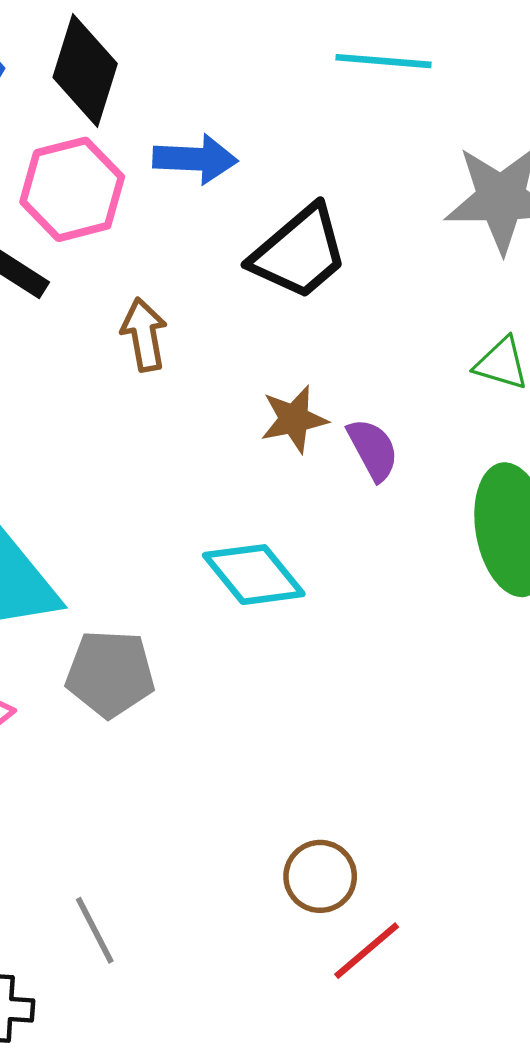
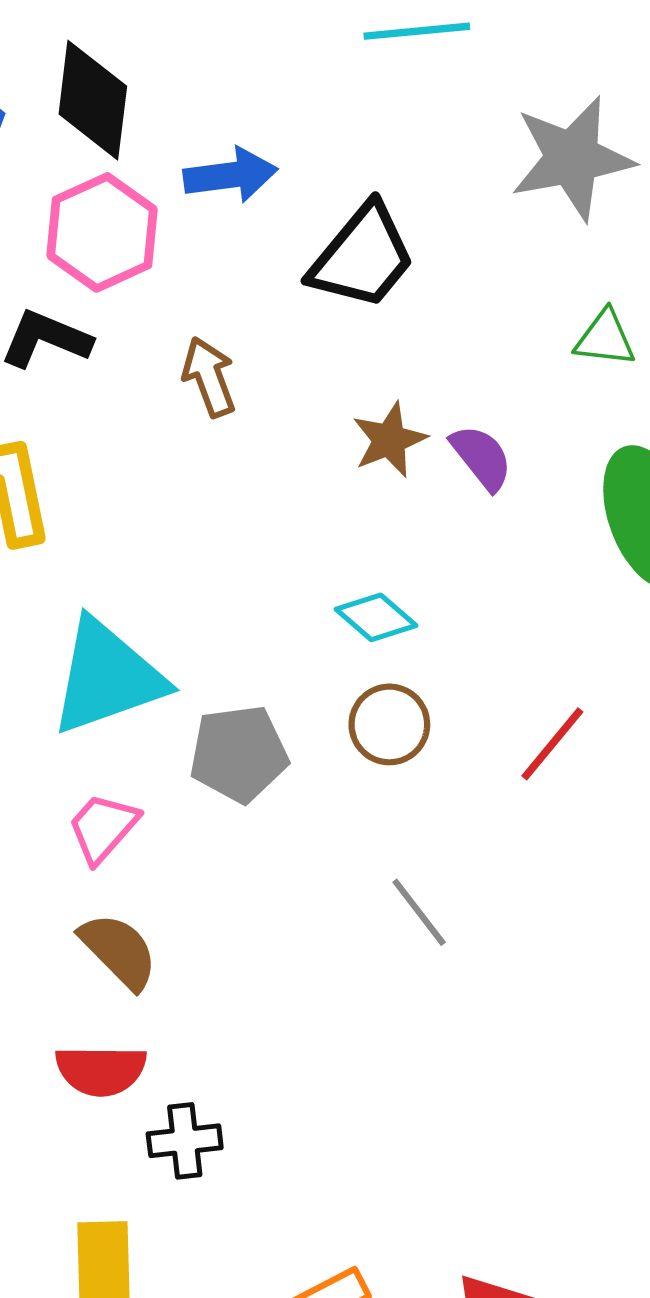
cyan diamond: (254, 575) -> (376, 617), size x0.7
brown circle: (320, 876) -> (389, 724), moved
gray line: (95, 930) -> (419, 912), moved
red line: (367, 951) -> (552, 744), moved

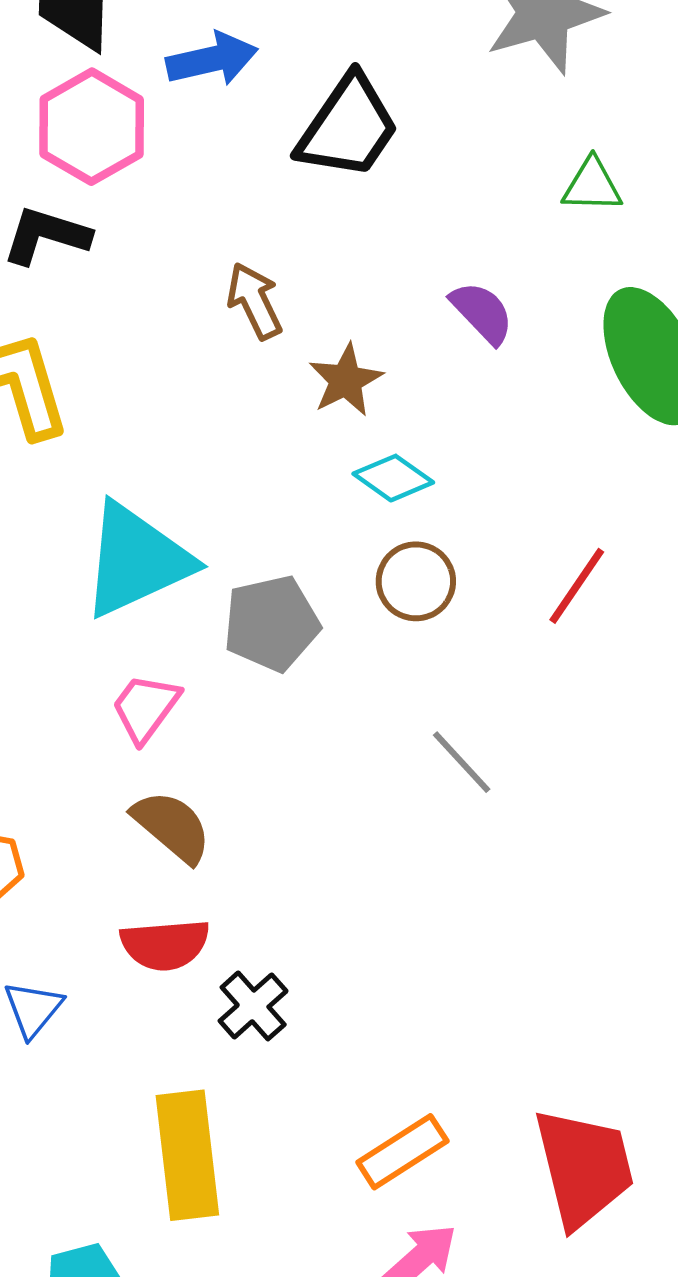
brown arrow: (209, 377) -> (255, 301), moved
brown star: (389, 440) -> (346, 380), moved
black cross: (185, 1141) -> (253, 1006), turned -30

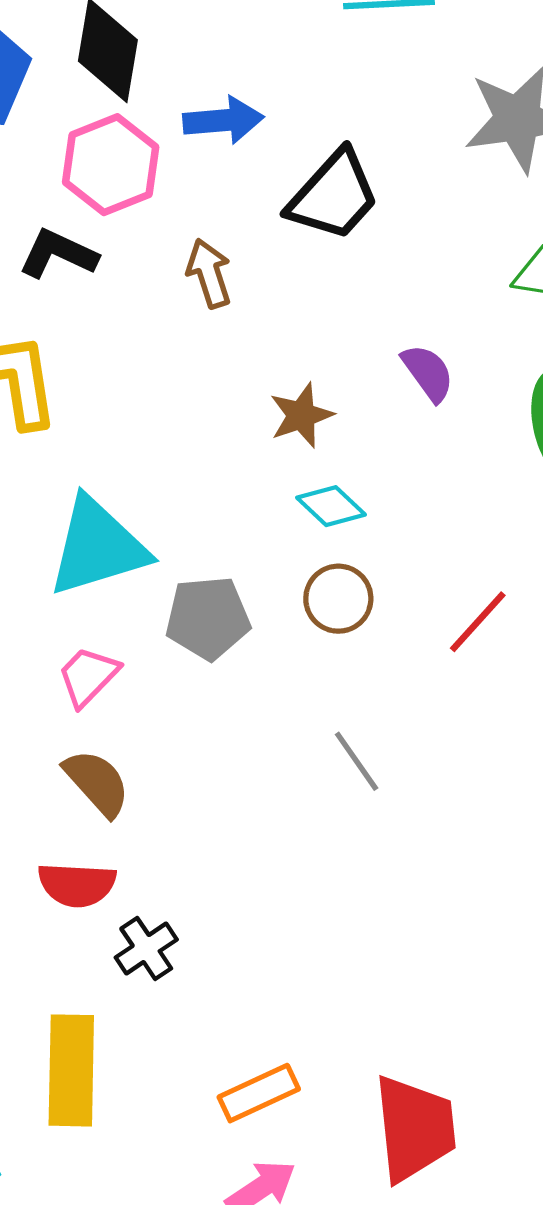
brown arrow: (255, 301) -> (209, 273), moved

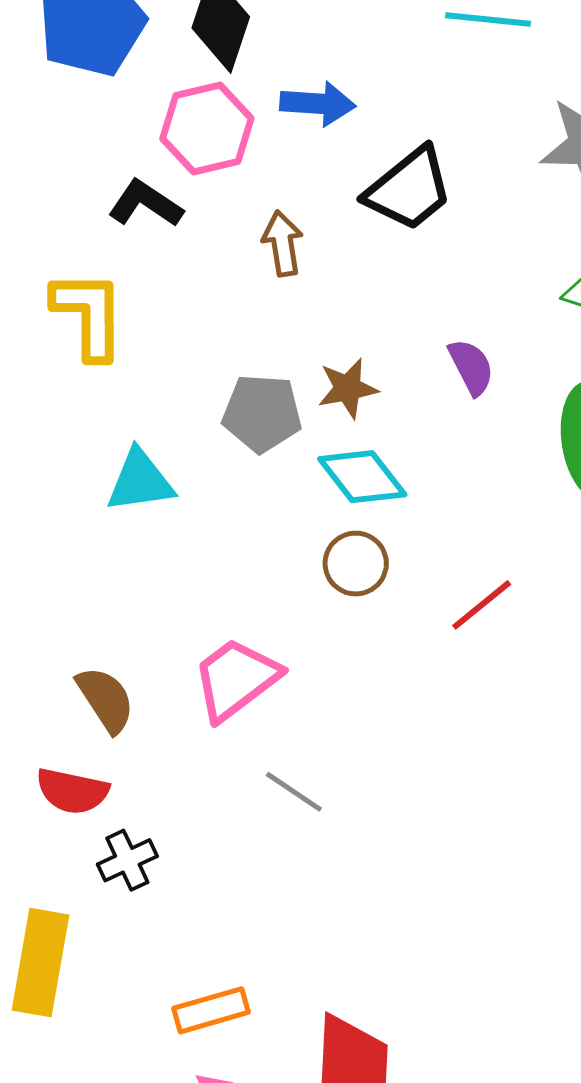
cyan diamond: (331, 506) -> (362, 477), size x1.4
cyan triangle: (98, 547) -> (140, 481), size x0.7
gray pentagon: (208, 618) -> (262, 413), moved
pink trapezoid: (88, 676) -> (236, 679), moved, size x1.5
gray line: (357, 761) -> (294, 792), moved, turned -30

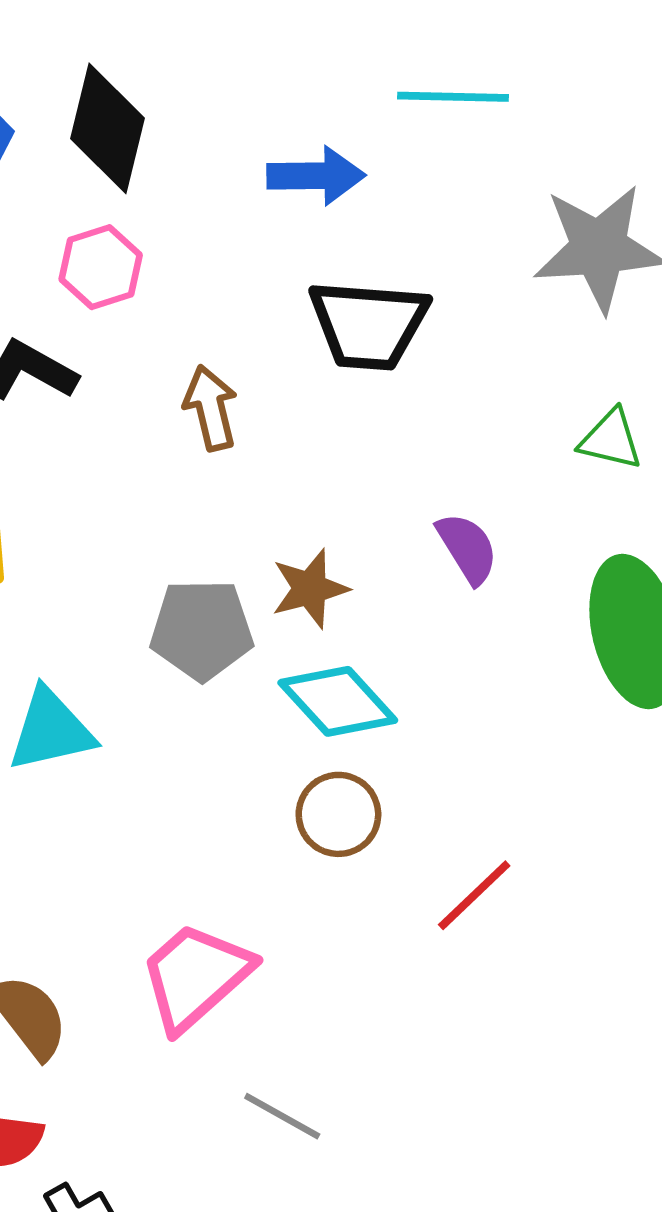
blue arrow: (318, 104) -> (316, 176), moved
pink hexagon: (207, 128) -> (101, 267), size x0.7
black trapezoid: (409, 189) -> (369, 325), turned 48
red line: (482, 605) -> (474, 895), moved

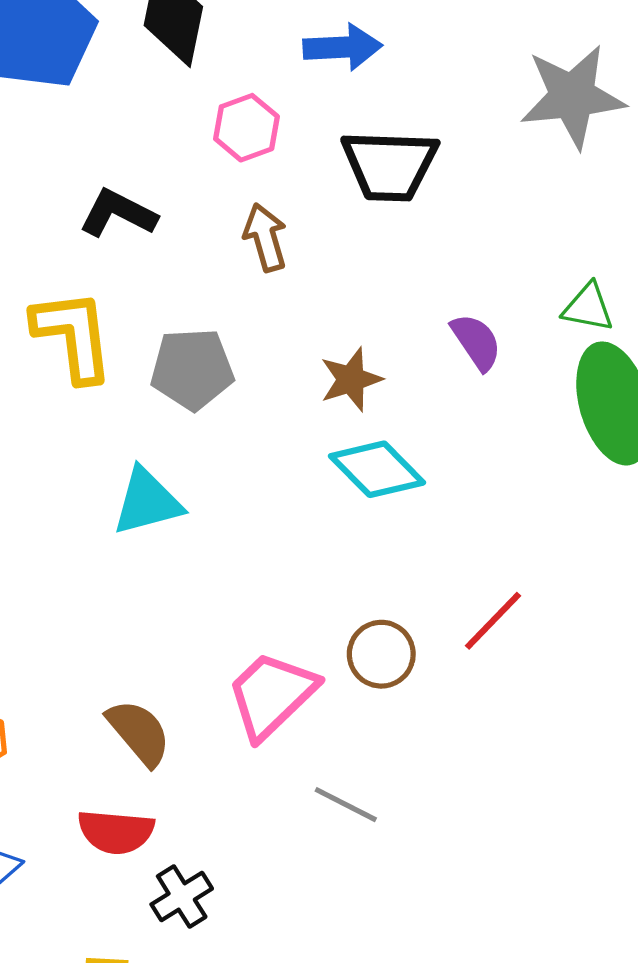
pink hexagon: (101, 267) -> (246, 128), moved
green triangle: (611, 440) -> (588, 307), moved
gray pentagon: (202, 630) -> (192, 369), moved
brown circle: (338, 814) -> (381, 654), moved

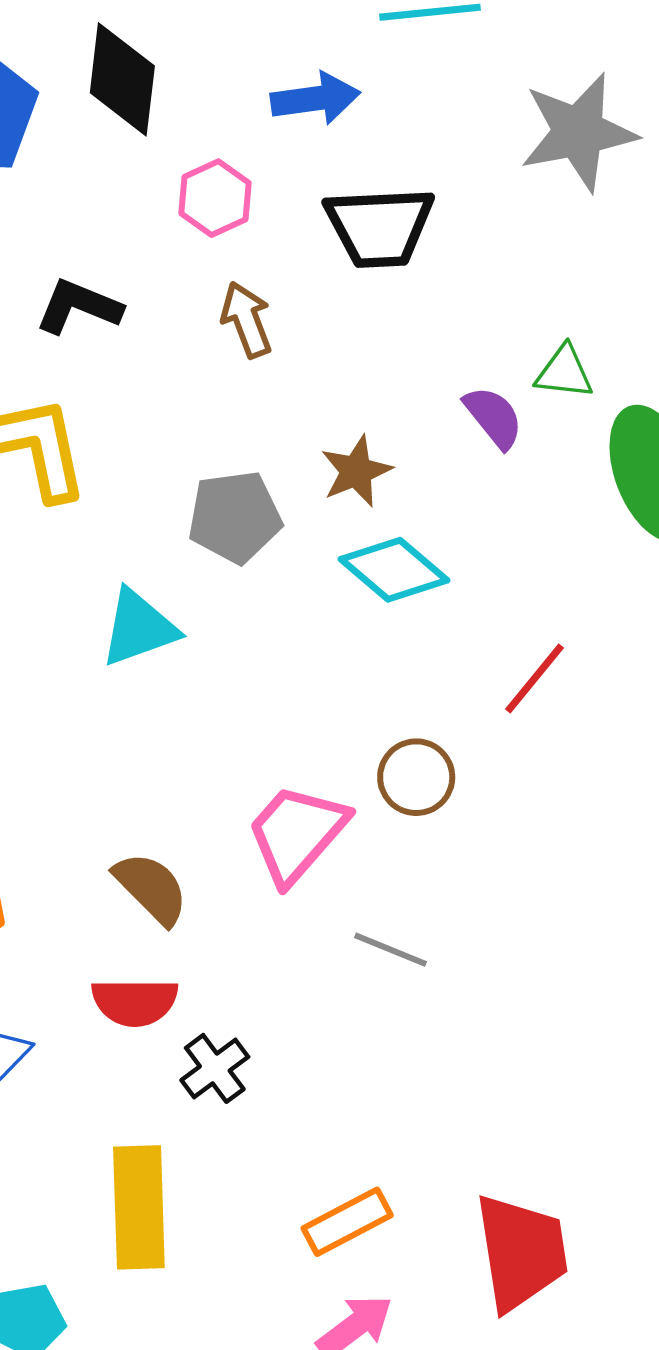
green triangle: (588, 307) -> (564, 372), moved
gray pentagon: (192, 369) -> (235, 517), moved
red line: (493, 621) -> (534, 679), moved

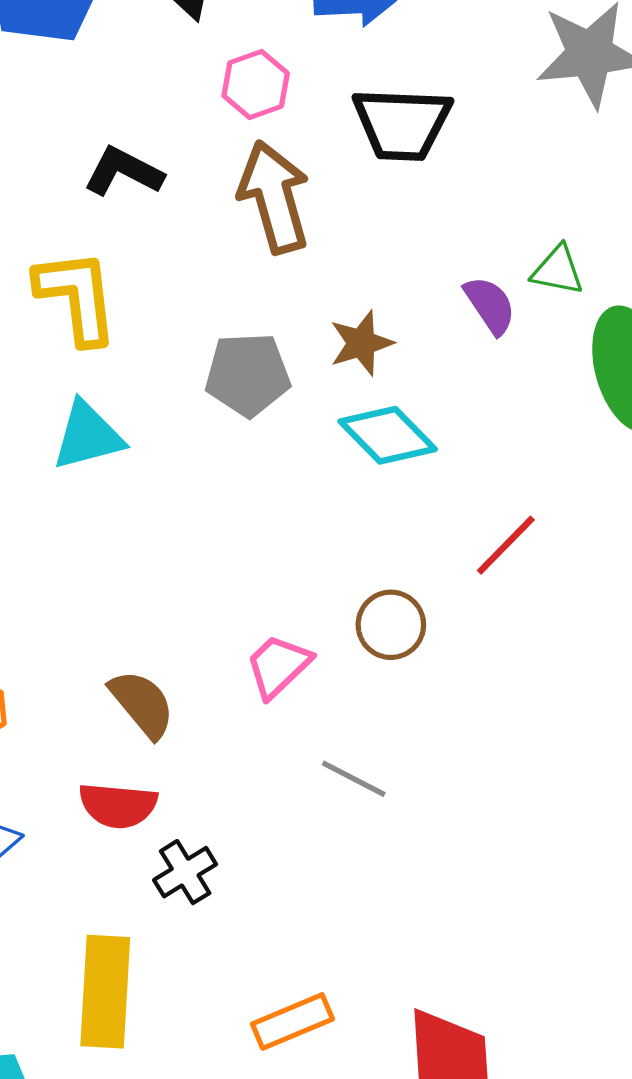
brown arrow: (247, 320) -> (274, 197), size x1.6
cyan triangle: (139, 628) -> (88, 436), moved
pink trapezoid: (297, 833) -> (278, 666), size x0.7

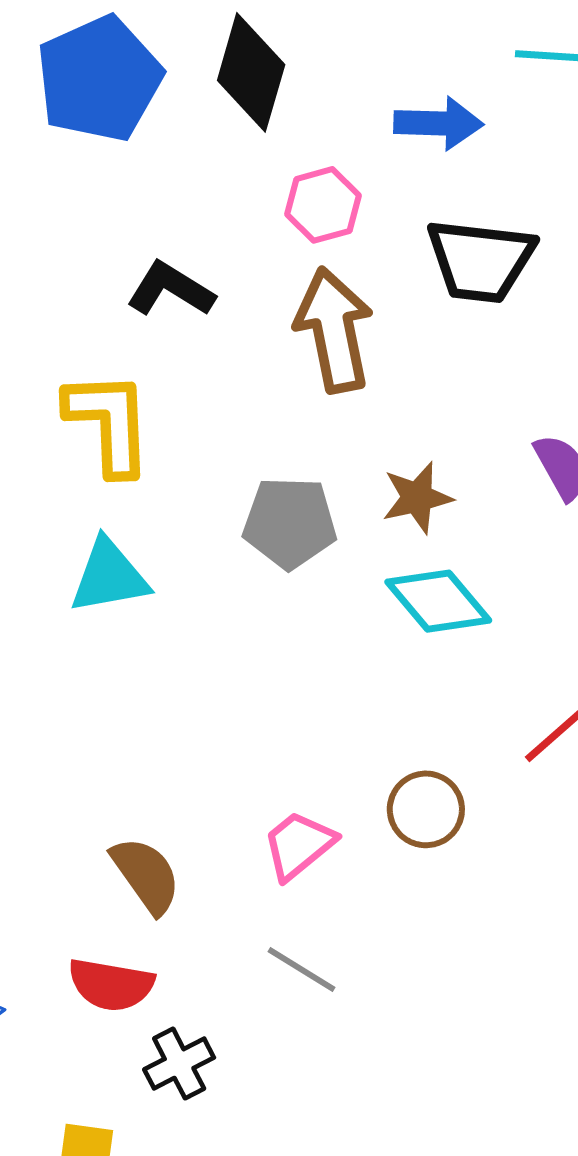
gray line: (354, 779) -> (302, 970), moved

